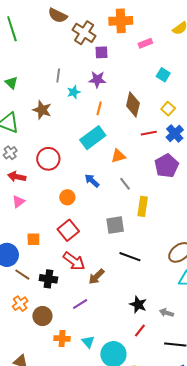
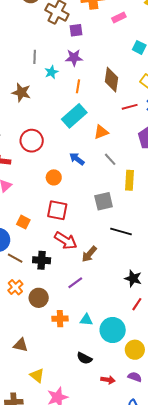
red square: (68, 230) -> (57, 210), turned -35
orange square: (33, 239) -> (23, 222), turned 32
cyan triangle: (88, 342) -> (86, 320), turned -40

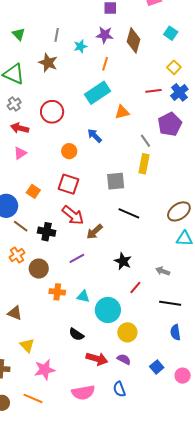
gray line: (35, 57) -> (57, 35), moved
brown diamond: (112, 80) -> (134, 40), moved
gray line: (110, 159) -> (145, 141), moved
black star: (133, 278) -> (123, 261), moved
red arrow: (108, 380) -> (97, 359), size x1.5

